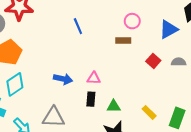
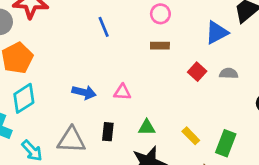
pink circle: (132, 21) -> (160, 14), moved
black rectangle: (91, 99) -> (108, 132), moved

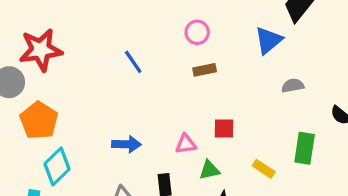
red square: (197, 72) -> (224, 129), moved, turned -30
pink triangle: (122, 92) -> (186, 144), moved
green rectangle: (226, 143) -> (305, 148), moved

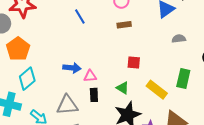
pink triangle: (186, 144) -> (90, 76), moved
yellow rectangle: (264, 169) -> (157, 90), size x1.5
green triangle: (209, 170) -> (123, 88), turned 40

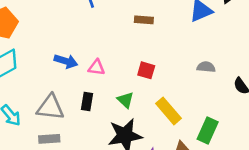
gray semicircle: (179, 39) -> (206, 67), moved
pink triangle: (90, 76) -> (96, 67), moved
green rectangle: (183, 79) -> (208, 131), moved

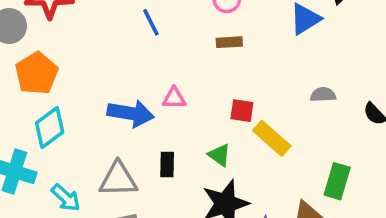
blue arrow: (66, 61) -> (131, 113), size x1.4
pink triangle: (96, 67) -> (174, 98), moved
yellow rectangle: (169, 111) -> (272, 138), moved

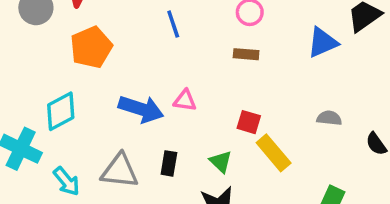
orange pentagon: (37, 73) -> (91, 47), moved

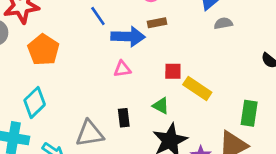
blue arrow: (141, 109) -> (128, 36), moved
gray semicircle: (329, 118) -> (223, 23), moved

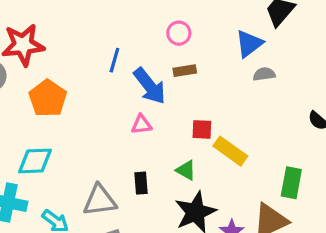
blue line: (98, 16) -> (114, 60), turned 48
blue arrow: (128, 36) -> (150, 86), turned 48
cyan diamond: (35, 102) -> (35, 161), turned 40

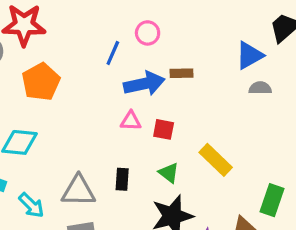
pink circle: (179, 33) -> (148, 33), moved
blue arrow: (150, 86) -> (144, 84), turned -72
red square: (202, 129) -> (164, 129), moved

